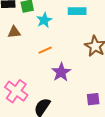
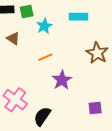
brown triangle: (14, 32) -> (13, 38), turned 40

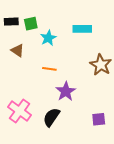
orange line: (45, 57) -> (49, 69), turned 32
black semicircle: (42, 116) -> (51, 117), moved

